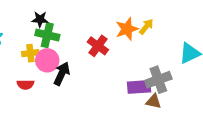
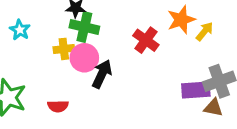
yellow arrow: (146, 27) -> (205, 31), moved
red semicircle: (26, 85) -> (58, 106), moved

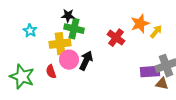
yellow cross: (64, 49) -> (60, 44), size x1.5
pink circle: (84, 58) -> (69, 60), moved
red semicircle: (58, 106) -> (51, 72), moved, turned 72

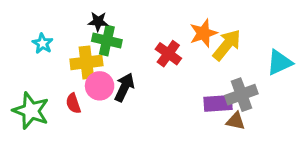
yellow arrow: (156, 32) -> (227, 45), size x1.6

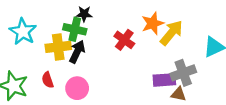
black star: (98, 22) -> (84, 14), moved
cyan star: (43, 43) -> (23, 32), size x1.6
pink circle: (100, 86) -> (77, 88), moved
black arrow: (124, 87) -> (77, 52), moved

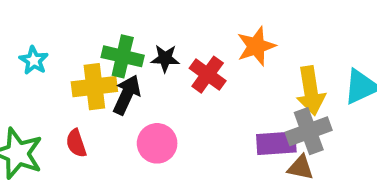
black star: (84, 14) -> (165, 58), moved
cyan star: (23, 32) -> (34, 60), size x0.6
yellow arrow: (171, 33) -> (311, 91), moved, turned 132
pink circle: (77, 88) -> (157, 143), moved

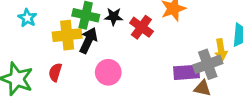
yellow arrow: (311, 91) -> (221, 50), moved, size x0.7
red semicircle: (76, 143) -> (55, 72), turned 36

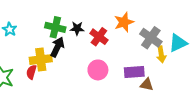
yellow cross: (67, 35) -> (41, 60), moved
gray cross: (208, 64) -> (151, 38), moved, turned -35
pink circle: (108, 72) -> (98, 70), moved

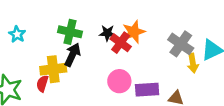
orange star: (124, 22) -> (134, 32), moved
black star: (77, 28) -> (107, 33), moved
purple rectangle: (134, 72) -> (147, 90), moved

